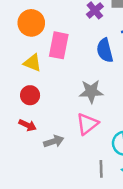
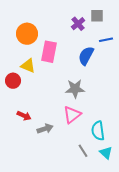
blue semicircle: (105, 50) -> (86, 56), turned 42
red circle: (30, 95) -> (13, 81), moved
gray line: (101, 169) -> (83, 151), turned -32

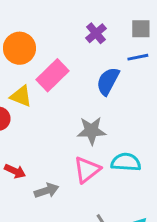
gray square: (97, 16) -> (141, 29), moved
pink rectangle: (49, 52) -> (52, 75), turned 35
cyan semicircle: (98, 131) -> (126, 162), moved, turned 102

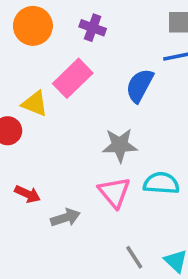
purple cross: (96, 33) -> (93, 28), moved, turned -30
orange circle: (19, 48) -> (33, 26), moved
pink triangle: (87, 170) -> (114, 192), turned -32

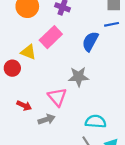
cyan semicircle: (161, 183) -> (96, 122), moved
pink triangle: (114, 192) -> (57, 97), moved

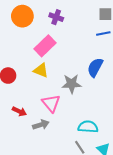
blue semicircle: (90, 41) -> (95, 67), moved
yellow triangle: (28, 52) -> (41, 70), moved

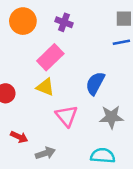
blue semicircle: (95, 67) -> (95, 83), moved
gray star: (72, 84) -> (111, 117), moved
pink triangle: (51, 103) -> (67, 116), moved

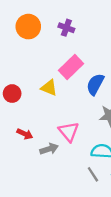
pink rectangle: (50, 57) -> (71, 67), moved
pink triangle: (67, 116) -> (69, 132), moved

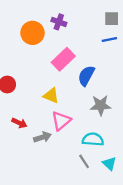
orange circle: (28, 27) -> (32, 33), moved
yellow triangle: (49, 88) -> (51, 95), moved
pink triangle: (69, 132) -> (61, 121), turned 30

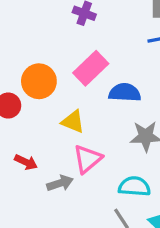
orange circle: (32, 33) -> (39, 81), moved
blue semicircle: (86, 76) -> (125, 93), turned 65

